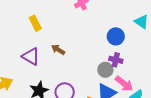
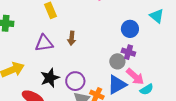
brown arrow: (58, 50) -> (72, 38), turned -120
purple triangle: (31, 56) -> (44, 43), turned -42

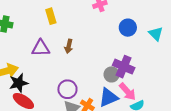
blue circle: (130, 29) -> (128, 28), moved
purple cross: (128, 52) -> (124, 67), size x1.5
black star: (50, 78) -> (19, 83), moved

